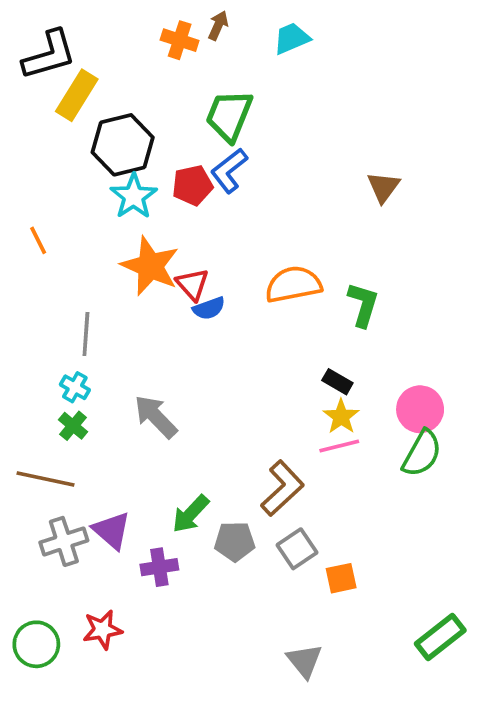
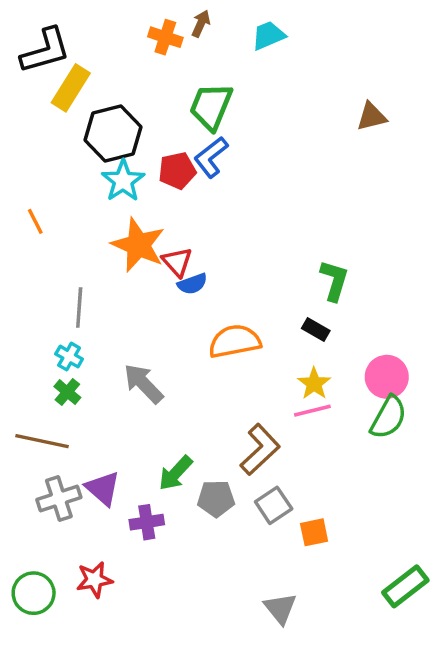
brown triangle: (383, 187) -> (372, 117), moved, turned 40
orange semicircle: (293, 284) -> (235, 341), moved
black rectangle: (337, 382) -> (316, 330), moved

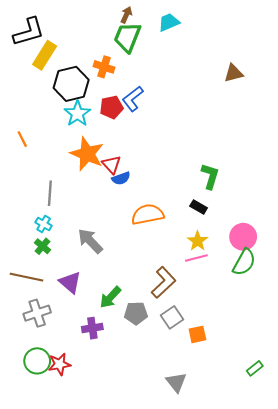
orange cross: (165, 37) -> (104, 67), moved
green trapezoid: (211, 106) -> (127, 37), moved
purple triangle: (103, 488) -> (70, 282), moved
green rectangle: (405, 586) -> (255, 368), size x0.6
green circle: (34, 593) -> (37, 361), moved

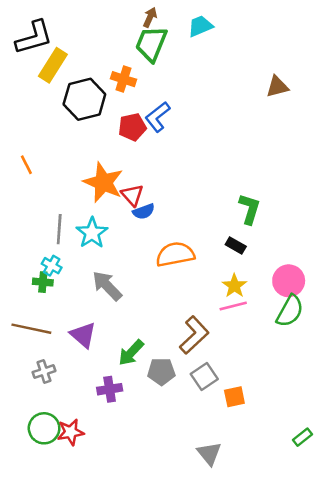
cyan star: (78, 114) -> (92, 233), moved
green cross: (42, 246) -> (43, 282), moved, turned -35
gray cross: (37, 313) -> (44, 372), size x0.7

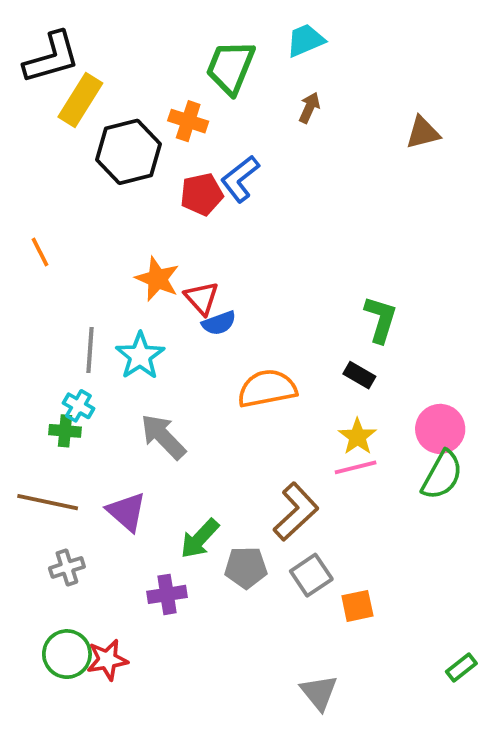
brown arrow: (150, 17) -> (309, 108), moved
orange star: (103, 182) -> (157, 279), size x0.7

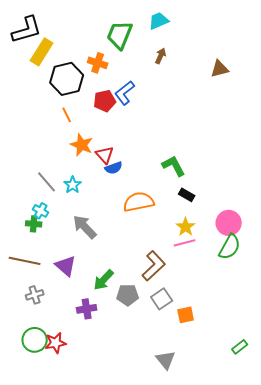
orange line: (40, 252) -> (67, 115), moved
green L-shape: (381, 319) -> (174, 166), moved, turned -45
gray line: (90, 350) -> (47, 182), turned -45
cyan star: (140, 356) -> (73, 185), size x0.7

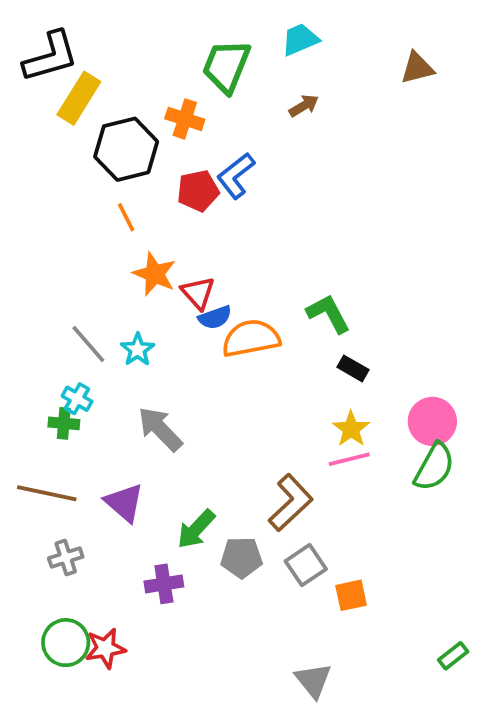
brown arrow: (161, 56) -> (304, 106), turned 35
brown triangle: (220, 69) -> (417, 68), moved
orange semicircle: (139, 202) -> (251, 338), moved

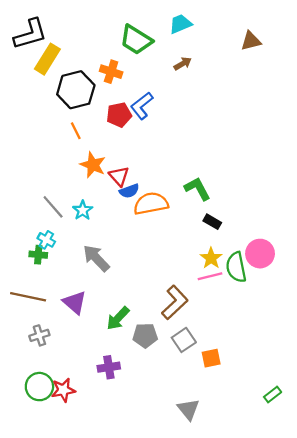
green trapezoid: (226, 66) -> (136, 40), turned -80
green semicircle: (434, 467) -> (236, 267), moved, turned 140
purple cross: (164, 584) -> (109, 367), moved

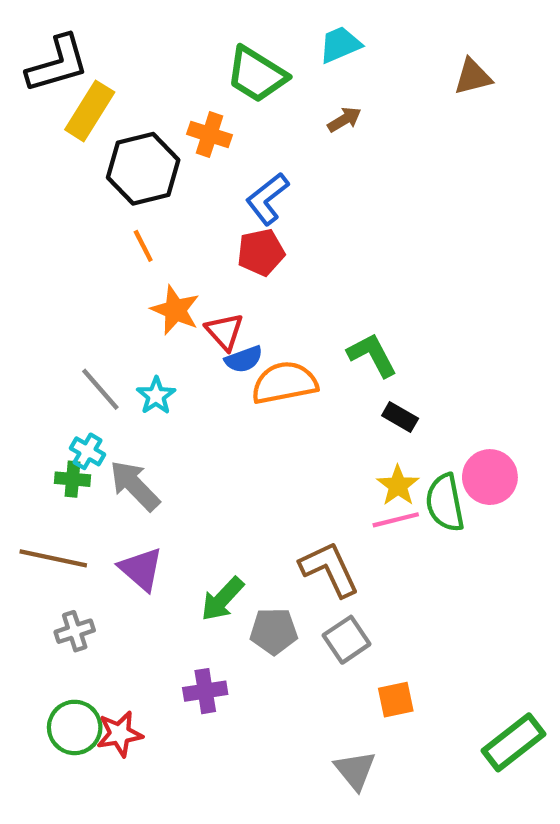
red pentagon: (119, 115) -> (261, 252), moved
gray arrow: (96, 258) -> (135, 486), moved
brown L-shape: (175, 302) -> (329, 569), turned -72
orange square: (211, 358) -> (396, 700), moved
green rectangle: (273, 395) -> (513, 742), size x1.8

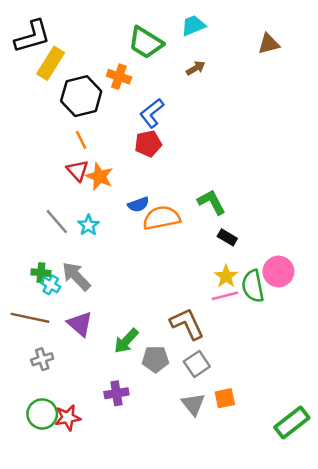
red triangle: (224, 331) -> (77, 170), moved
cyan cross: (87, 451) -> (51, 285), moved
gray triangle: (355, 770) -> (193, 404), moved

